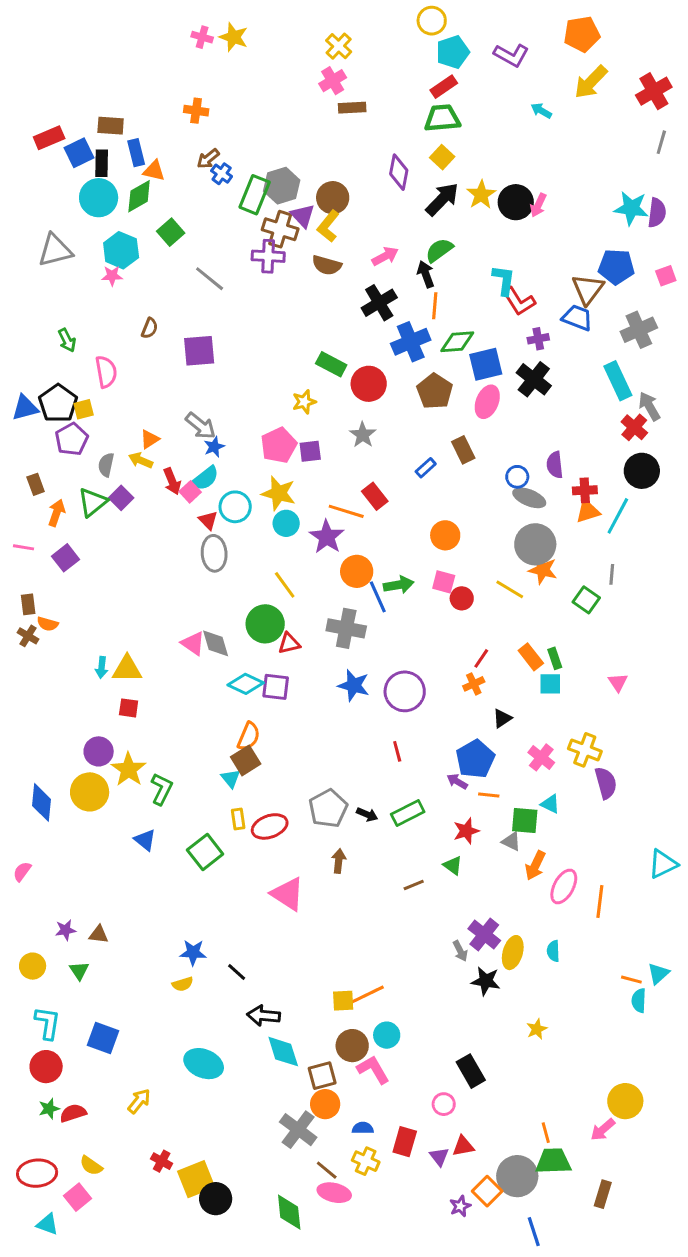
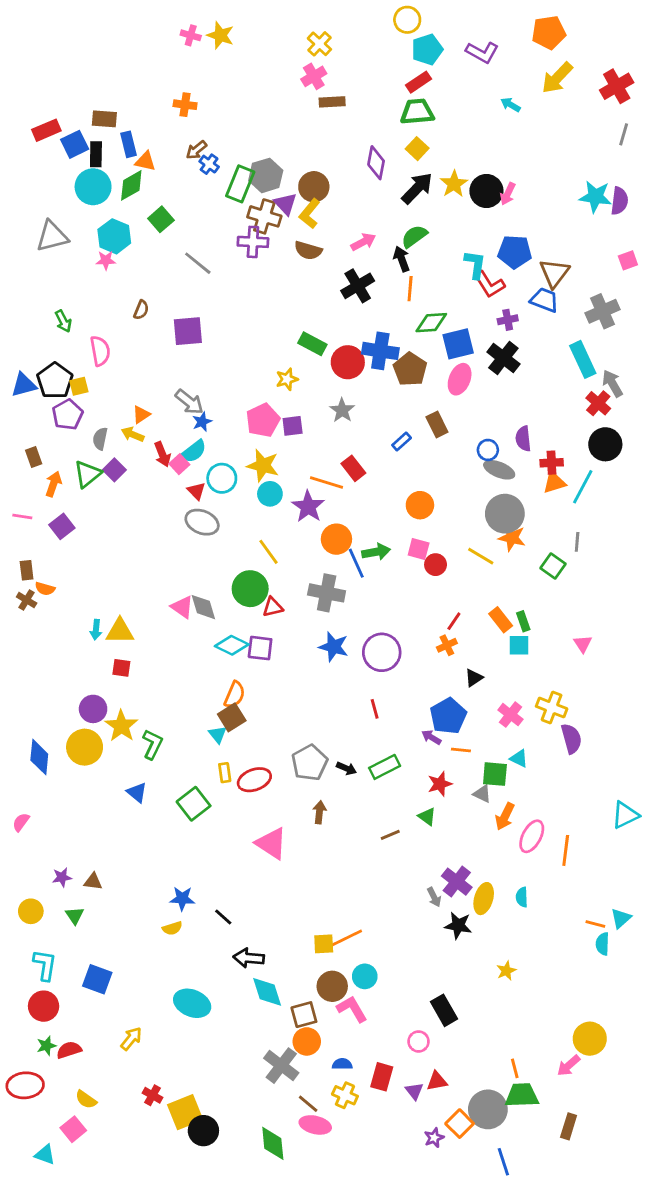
blue pentagon: (616, 267) -> (515, 252), moved
blue cross: (411, 342) -> (380, 351), moved, turned 32
gray ellipse: (214, 553) -> (202, 522), turned -64
red ellipse: (37, 1173) -> (25, 1085), moved

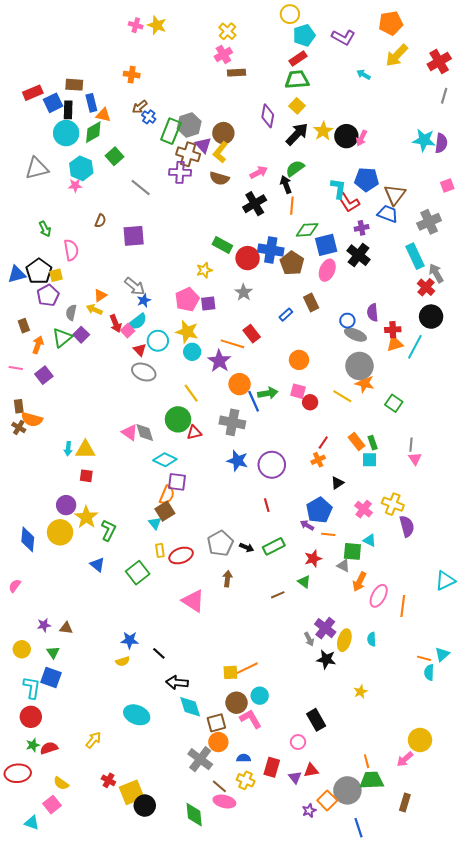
gray line: (577, 542) -> (411, 445), moved
orange semicircle: (45, 589) -> (32, 419), size x1.5
purple square: (260, 648) -> (177, 482), moved
blue square: (97, 979) -> (51, 677), moved

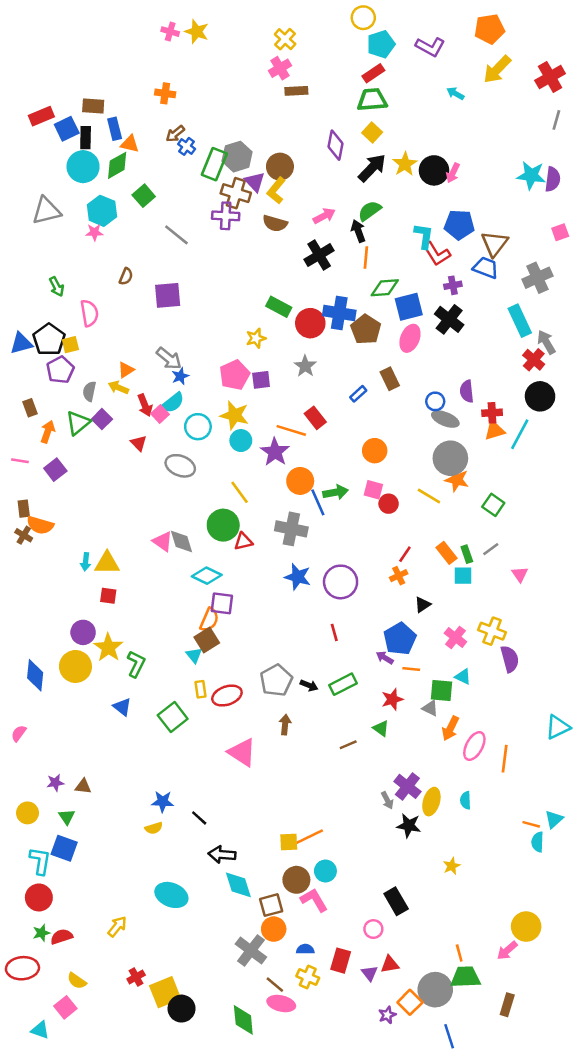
red triangle: (140, 350) -> (139, 443), moved
gray line: (411, 445) -> (491, 549), moved, turned 48
red cross: (108, 780) -> (136, 977), turned 32

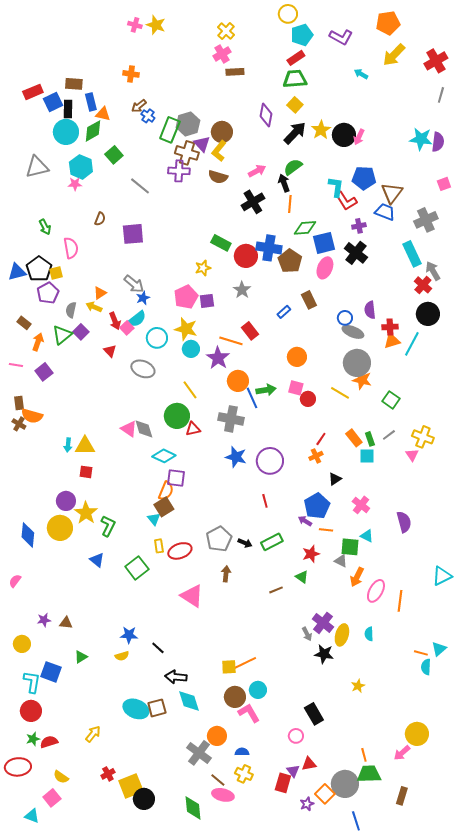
brown rectangle: (30, 408) -> (24, 323), turned -32
yellow cross: (492, 631) -> (423, 437), moved
green triangle: (67, 817) -> (81, 657), moved, turned 32
brown square: (271, 905) -> (157, 708), moved
red rectangle: (341, 961) -> (283, 783), moved

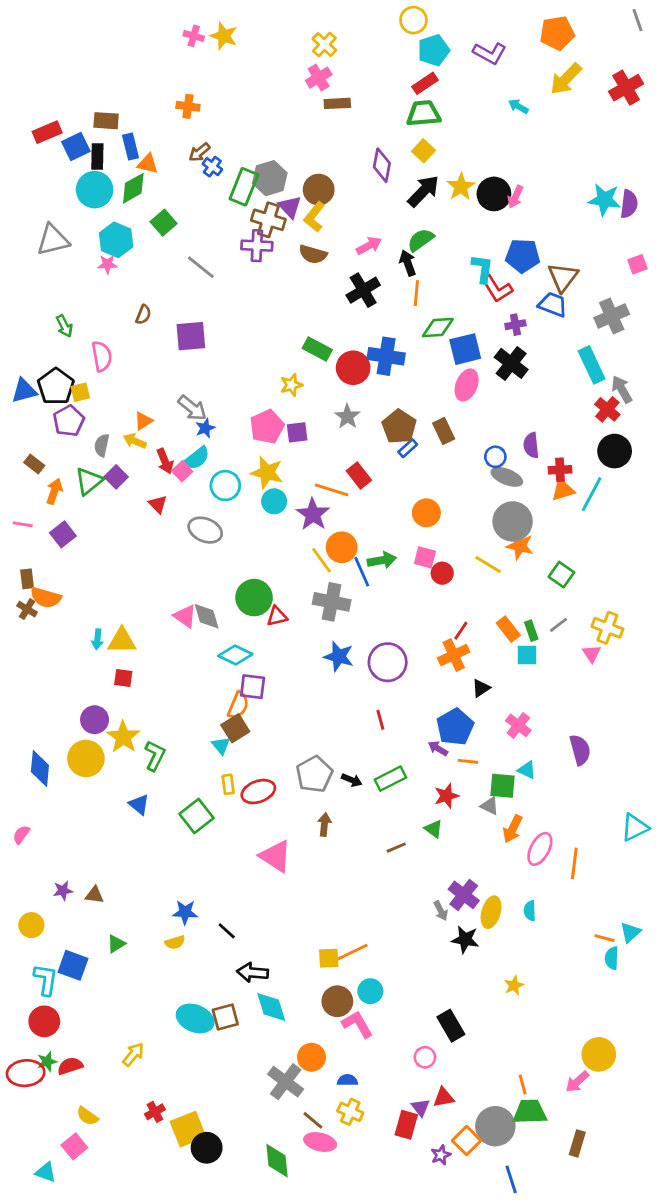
gray line: (441, 95) -> (638, 20), moved, turned -35
brown pentagon: (290, 261) -> (399, 427), moved
yellow line: (190, 390) -> (322, 560), moved
orange cross: (316, 456) -> (454, 655), size x1.5
red ellipse: (18, 767) -> (26, 1073), moved

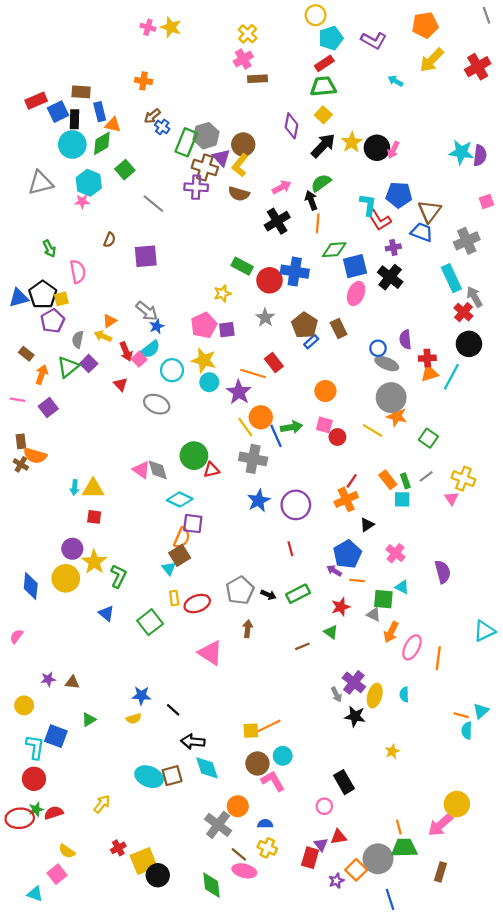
blue star: (339, 656) -> (259, 501), turned 30
pink arrow: (577, 1082) -> (440, 825), size x1.4

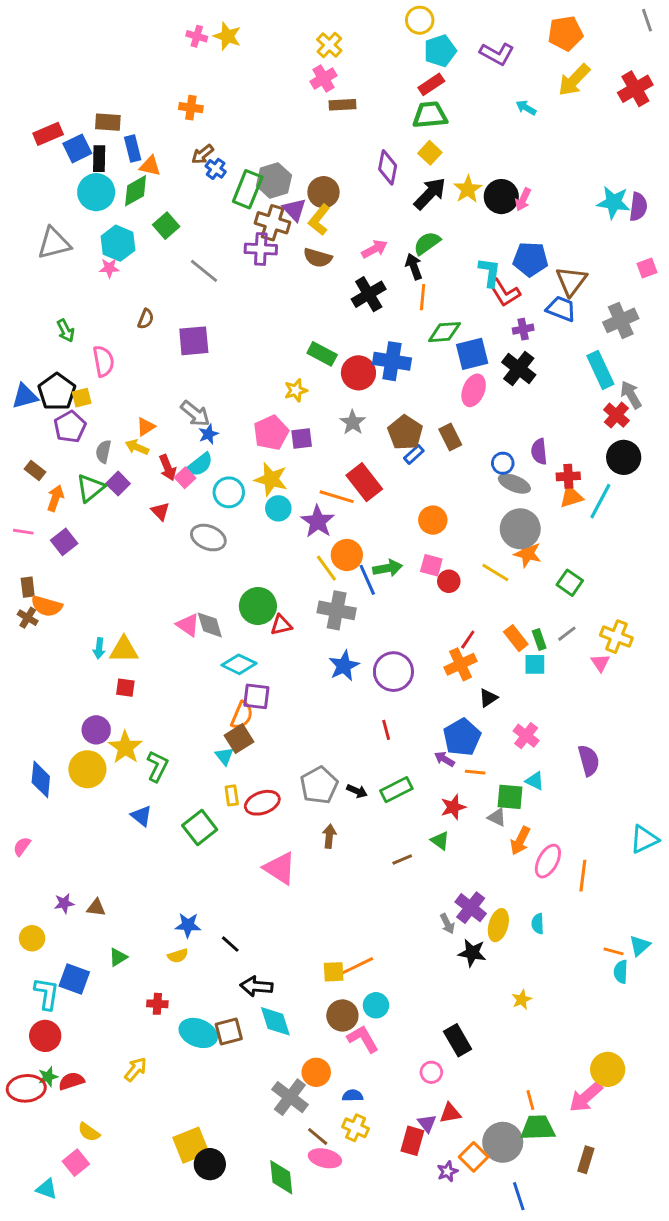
red rectangle: (274, 362) -> (364, 482), size x1.4
red cross: (118, 848) -> (157, 1004), moved, turned 32

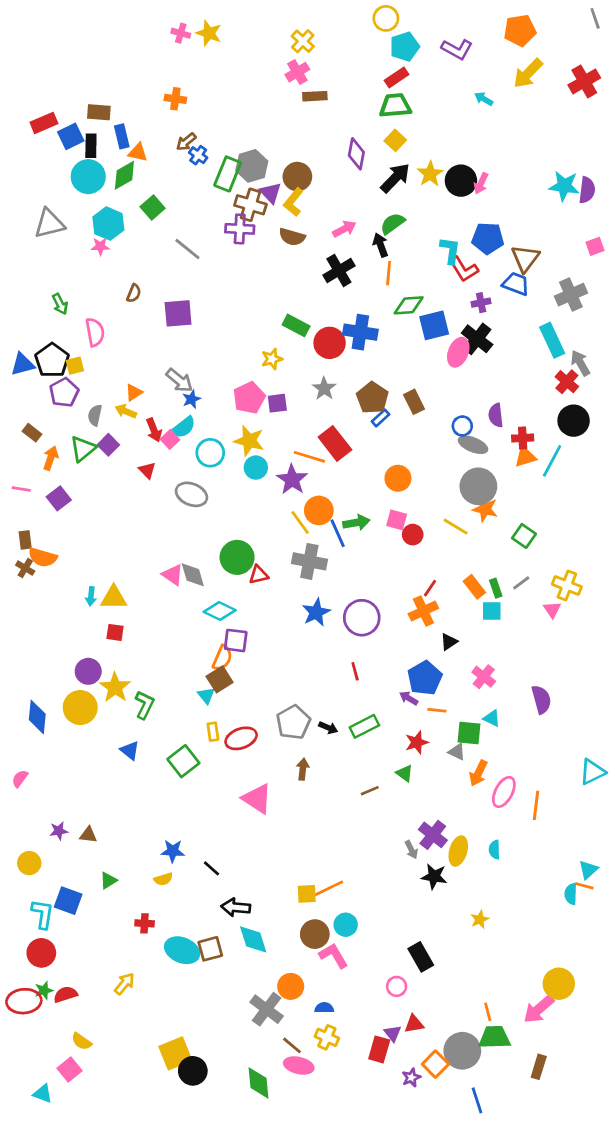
pink ellipse: (474, 390) -> (458, 352), moved
orange line: (613, 951) -> (584, 886), moved

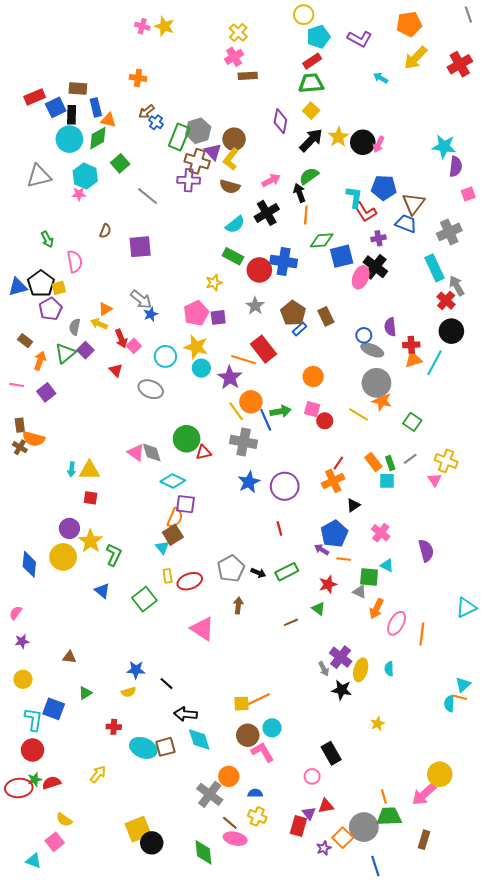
purple semicircle: (587, 190) -> (456, 167), moved
cyan semicircle: (183, 427) -> (235, 225), moved
purple star: (59, 831) -> (22, 641), moved

